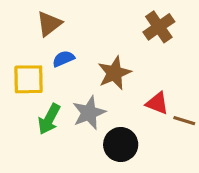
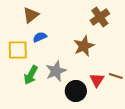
brown star: (114, 73) -> (84, 46), moved
red triangle: (157, 103) -> (97, 80), moved, turned 42

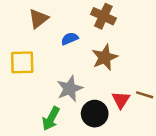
brown cross: (100, 17) -> (103, 16), moved, turned -30
blue semicircle: (40, 37) -> (70, 39), moved
green arrow: (31, 75) -> (51, 119), moved

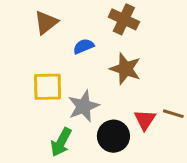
brown star: (105, 57) -> (125, 69), turned -30
yellow square: (22, 62) -> (48, 87), moved

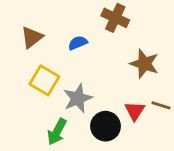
brown triangle: (46, 22) -> (32, 37), moved
brown star: (125, 69) -> (144, 64), moved
yellow square: (48, 87) -> (44, 80), turned 32

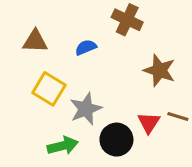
brown triangle: (32, 37) -> (35, 41), turned 40
green arrow: (57, 132) -> (63, 146), turned -132

